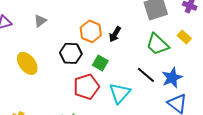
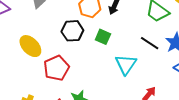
red pentagon: (86, 87) -> (56, 68), moved

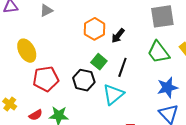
black hexagon: (72, 31) -> (84, 80), moved
black line: (150, 43) -> (122, 67), moved, turned 60

